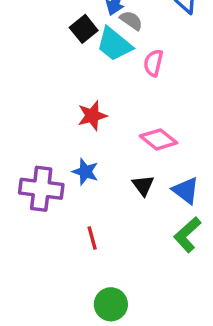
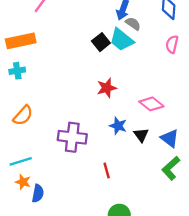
black square: (84, 29) -> (101, 42), moved
pink semicircle: (153, 63) -> (172, 44), moved
blue star: (85, 172) -> (118, 126), moved

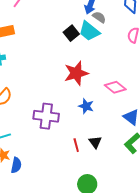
red star: (107, 88) -> (76, 73), size x1.4
black triangle: (141, 135) -> (95, 142), moved

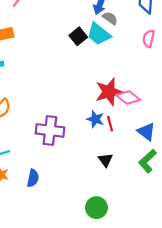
red star: (76, 73) -> (109, 92), moved
red line: (76, 145) -> (110, 124), moved
blue semicircle: (16, 165) -> (33, 178), moved

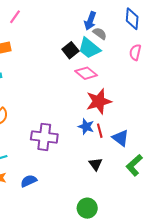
pink diamond: (128, 98) -> (86, 73), moved
blue triangle: (146, 132) -> (121, 138), moved
blue semicircle: (33, 178) -> (29, 181), turned -126

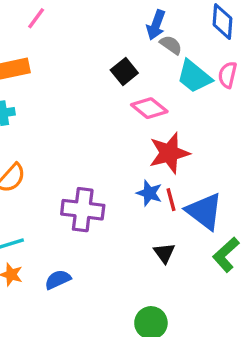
cyan trapezoid: (89, 48) -> (194, 77), moved
blue triangle: (121, 138) -> (204, 211), size x1.4

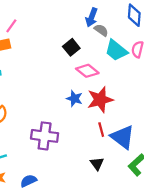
pink line: (36, 18) -> (11, 26), moved
blue star: (149, 193) -> (74, 99), moved

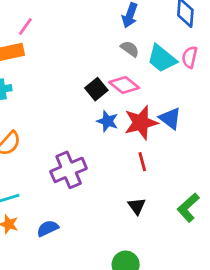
gray semicircle: (101, 30) -> (130, 49), moved
black square: (71, 47) -> (96, 89), moved
purple cross: (45, 136) -> (69, 170), turned -30
blue triangle: (123, 137) -> (170, 118), moved, size x0.7

